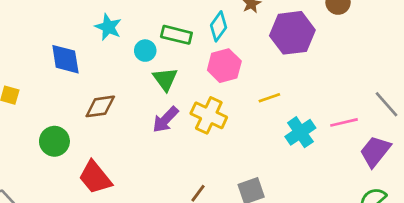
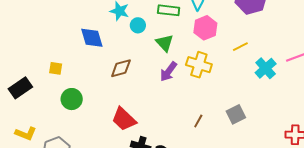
cyan circle: (145, 51) -> (138, 25), moved
green circle: (54, 141) -> (72, 99), moved

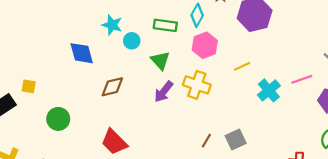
yellow square: (56, 68) -> (29, 86), moved
brown line: (198, 121) -> (206, 141), moved

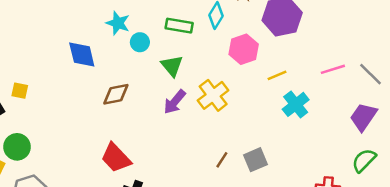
pink hexagon: (205, 45) -> (244, 49), moved
yellow line: (242, 66) -> (277, 75), moved
pink line: (302, 79) -> (333, 69), moved
yellow cross: (197, 85) -> (213, 95), turned 32
green circle: (58, 119) -> (17, 147), moved

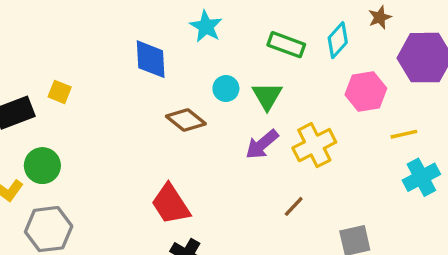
cyan circle: (140, 42) -> (226, 89), moved
brown diamond: (116, 94) -> (186, 120), turned 40
brown line: (222, 160) -> (294, 206), moved

